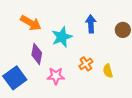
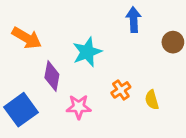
orange arrow: (31, 23) -> (27, 38), moved
blue arrow: (91, 24) -> (134, 20), moved

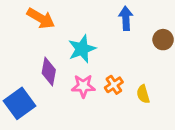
orange arrow: (27, 38) -> (41, 18), moved
pink star: (79, 107) -> (83, 86), moved

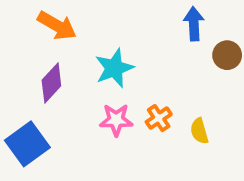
blue arrow: (126, 18) -> (194, 24), moved
purple diamond: (49, 72) -> (51, 83), moved, turned 32

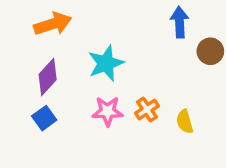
orange arrow: (57, 26) -> (53, 24), turned -48
blue square: (27, 144) -> (44, 118), moved, size x0.6

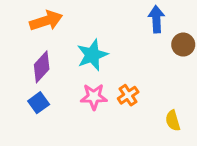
yellow semicircle: (185, 122) -> (173, 121), moved

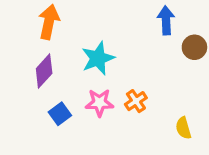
orange arrow: (46, 21) -> (49, 22), turned -60
blue square: (39, 103) -> (60, 114), moved

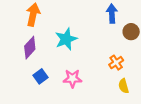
orange cross: (136, 101) -> (116, 63), moved
pink star: (99, 103) -> (72, 79), moved

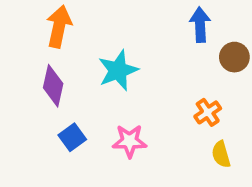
purple diamond: (30, 48) -> (53, 86), turned -30

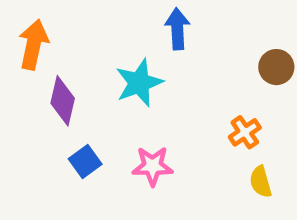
blue arrow: (200, 25) -> (177, 29), moved
orange arrow: (59, 27) -> (33, 45), moved

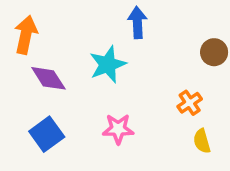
purple diamond: (63, 101) -> (48, 78), turned -45
blue square: (85, 162) -> (47, 134), moved, size x1.4

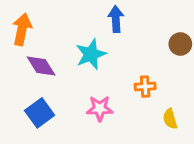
orange cross: (190, 103) -> (145, 87), moved, turned 30

